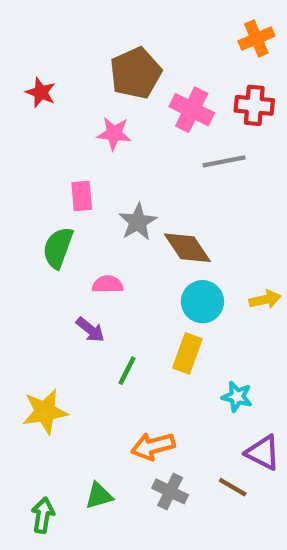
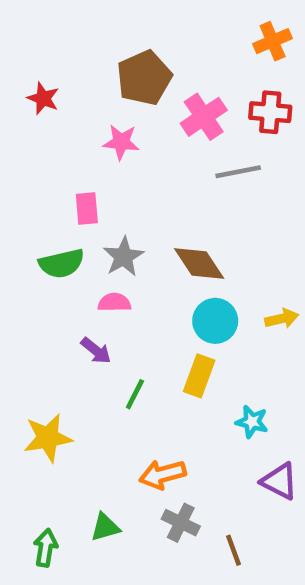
pink cross: (192, 110) -> (204, 117), turned 30
gray star: (138, 222) -> (123, 257), moved
green semicircle: (58, 248) -> (62, 264), turned -123
brown line: (233, 487) -> (234, 550), moved, turned 40

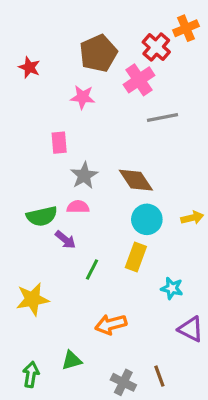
red cross: (270, 112) -> (156, 47), moved, turned 36
green semicircle: (62, 264) -> (42, 216), moved
gray cross: (181, 523) -> (123, 382), moved

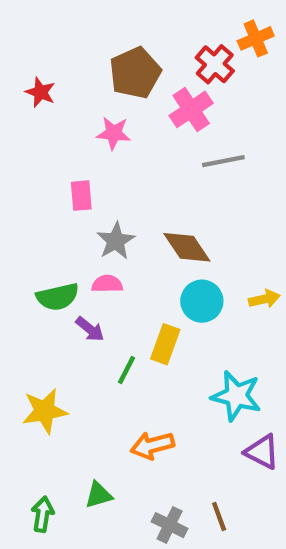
yellow rectangle: (136, 257) -> (165, 344), moved
cyan star: (172, 288) -> (236, 396), size x1.6

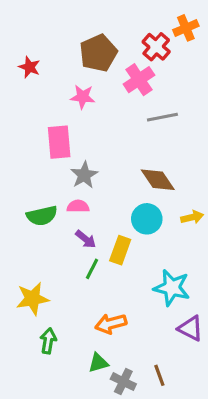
pink rectangle: (81, 196) -> (59, 142), size x1.5
brown diamond: (187, 247) -> (158, 180), moved
purple arrow: (90, 329) -> (86, 239), moved
green triangle: (99, 495) -> (98, 363), moved
green arrow: (43, 514) -> (48, 341), moved

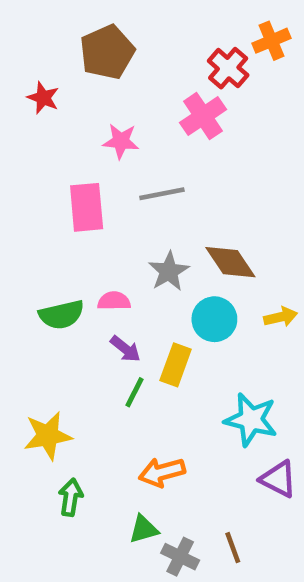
brown pentagon: (98, 53) -> (107, 52), moved
gray line: (162, 117) -> (162, 194), moved
gray star: (84, 175) -> (169, 271), moved

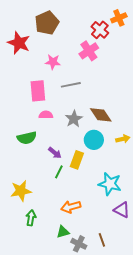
red star: (43, 98) -> (19, 43), size x1.6
pink semicircle: (114, 301) -> (46, 115), moved

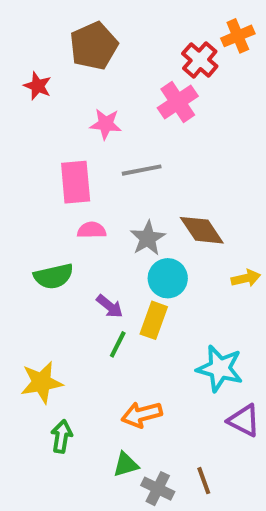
red star: (19, 43) -> (38, 86), size x0.6
cyan circle: (94, 140) -> (168, 278), moved

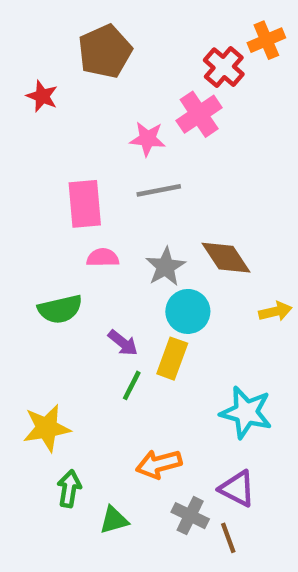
pink star: (106, 124) -> (148, 139), moved
purple triangle: (244, 420) -> (237, 489), moved
green triangle: (126, 465) -> (114, 520), moved
gray cross: (158, 489) -> (190, 516), moved

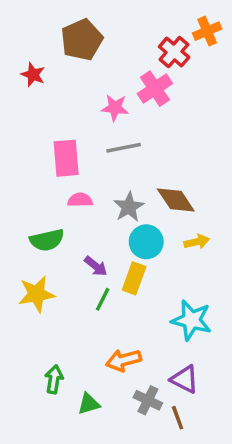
yellow arrow: (275, 311) -> (197, 242), moved
yellow star: (47, 428) -> (36, 294), moved

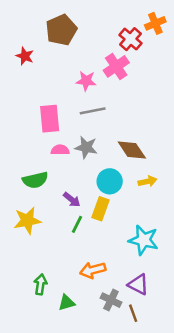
gray star: (129, 207) -> (86, 147), moved, turned -30

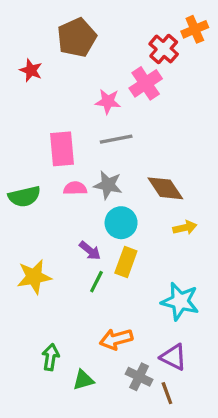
green semicircle: (35, 180) -> (24, 196), moved
cyan circle: (110, 181) -> (121, 223), moved

